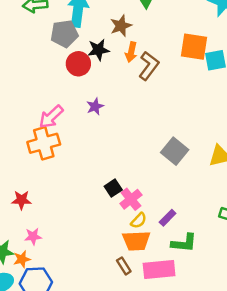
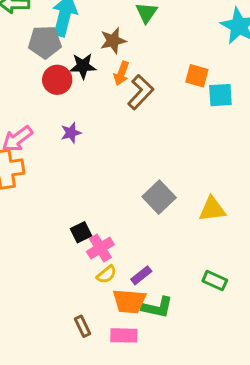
orange square: (194, 47) -> (197, 76), size x0.7
orange trapezoid: (136, 241) -> (129, 301), moved
pink rectangle: (159, 269) -> (124, 335), size x0.7

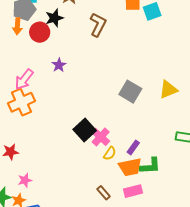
orange arrow: (121, 73) -> (17, 26), moved
black square: (81, 232) -> (85, 130), size x1.5

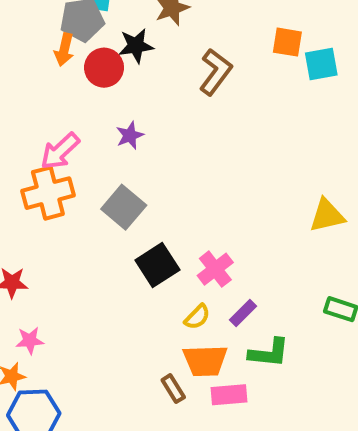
gray square: (130, 92) -> (124, 207), moved
pink cross: (101, 137) -> (215, 269), moved
orange trapezoid: (130, 167) -> (205, 361), moved

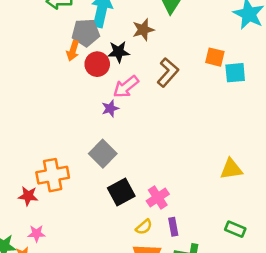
pink arrow: (60, 151) -> (126, 87), moved
orange cross: (48, 193) -> (53, 175), moved
purple rectangle: (243, 313) -> (173, 227), turned -60

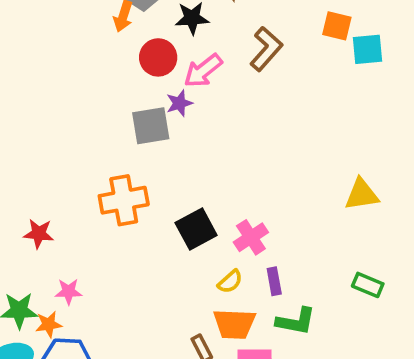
red circle: (97, 64) -> (158, 57), moved
gray square: (103, 154) -> (151, 126), moved, turned 36
orange cross: (53, 175) -> (124, 200), moved
red star: (28, 196) -> (39, 234), moved

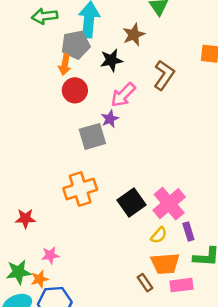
red circle: (158, 57) -> (75, 90), moved
pink cross: (251, 237) -> (169, 204), size x1.4

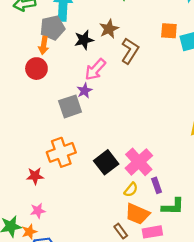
brown star: (134, 35) -> (109, 29), moved
red circle: (75, 90) -> (36, 69), moved
red star: (25, 218) -> (35, 176), moved
orange trapezoid: (165, 264) -> (137, 214), turned 30

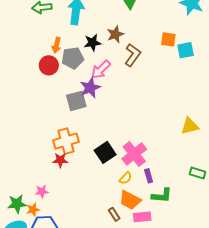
gray pentagon: (52, 28) -> (73, 58), moved
purple star: (85, 91) -> (90, 88), size x1.5
red star: (35, 176) -> (60, 160), moved

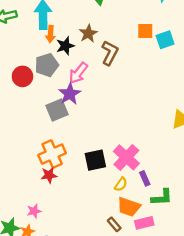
orange arrow: (56, 45) -> (50, 34), moved
black square: (105, 152) -> (95, 160), turned 30

